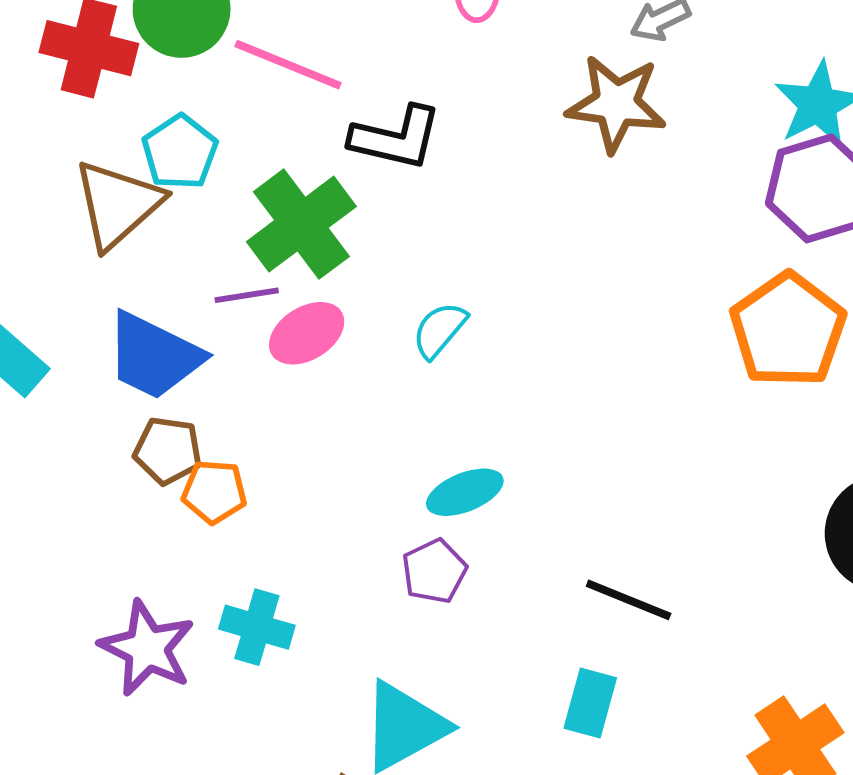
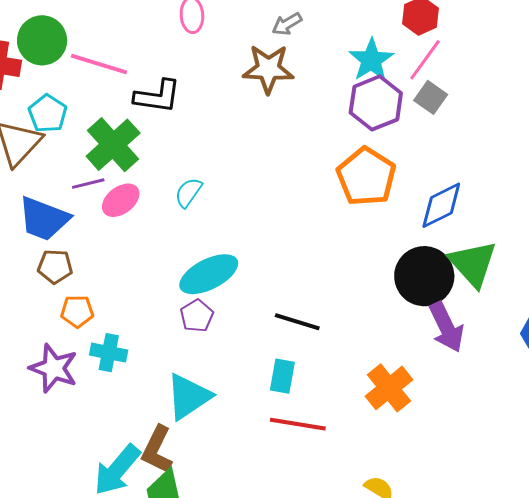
orange pentagon: (214, 492) -> (77, 311), moved
cyan ellipse: (465, 492) -> (209, 274), size x1.5

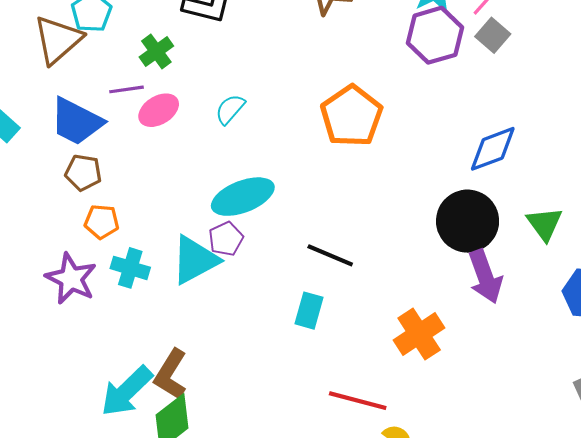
green cross: (113, 145) -> (156, 51), size x0.6
orange pentagon: (366, 177) -> (351, 116), moved
green triangle: (473, 264) -> (544, 224), moved, size x0.7
cyan triangle: (188, 397) -> (195, 260), moved
red line: (298, 424) -> (358, 401), moved

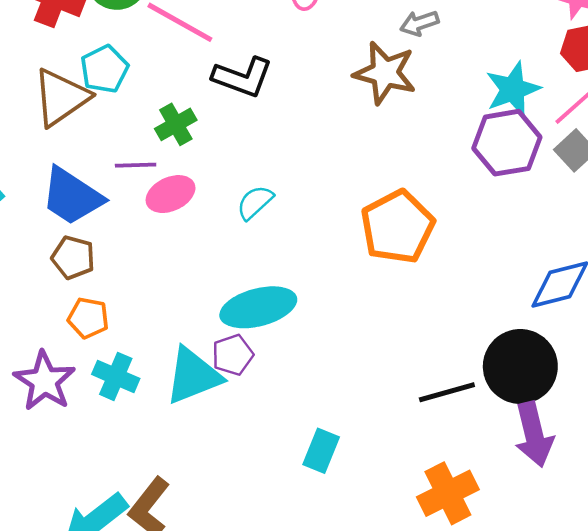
black line: (330, 255) -> (447, 392), moved, turned -45

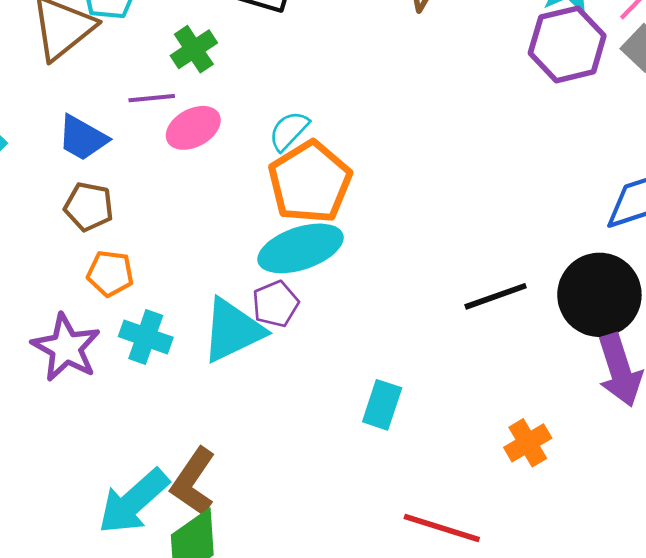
blue trapezoid: (72, 196) -> (83, 138), size x0.7
orange pentagon: (397, 227) -> (310, 182), moved
black line: (447, 392) -> (496, 296), moved
orange cross: (448, 493) -> (528, 443), size x0.7

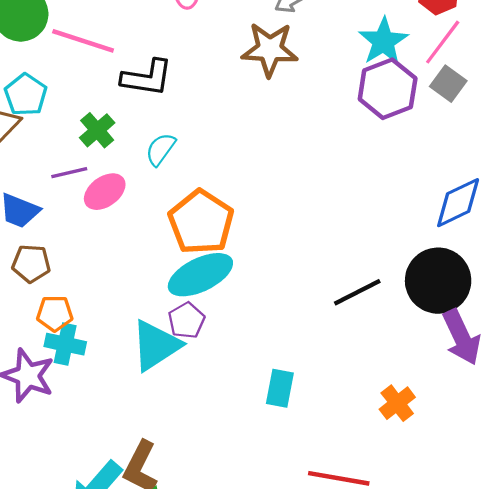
cyan semicircle: (289, 131) -> (160, 149), moved
cyan cross: (146, 337) -> (65, 344), moved

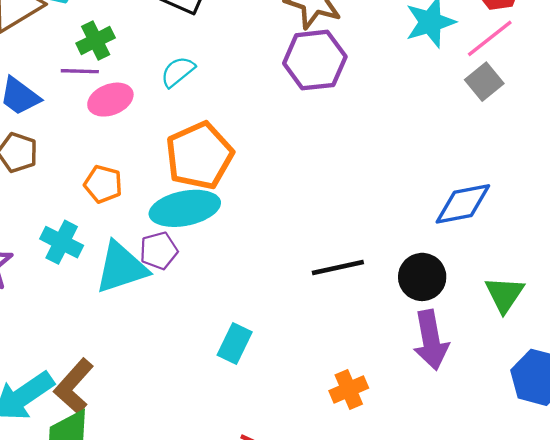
purple hexagon: (388, 89) -> (315, 60), moved
green cross: (97, 130) -> (96, 40), moved
black circle: (438, 281) -> (422, 277), size x0.7
orange pentagon: (55, 313) -> (103, 184), moved
cyan cross: (65, 344) -> (62, 242), moved

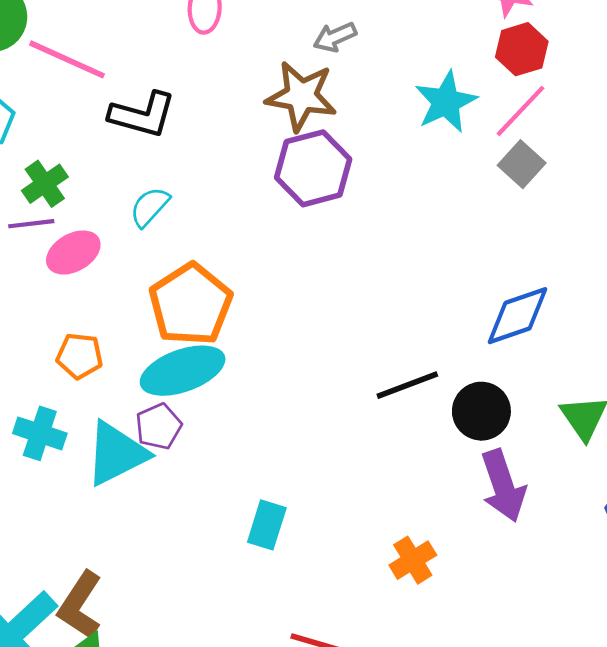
black line: (338, 267) -> (407, 385), moved

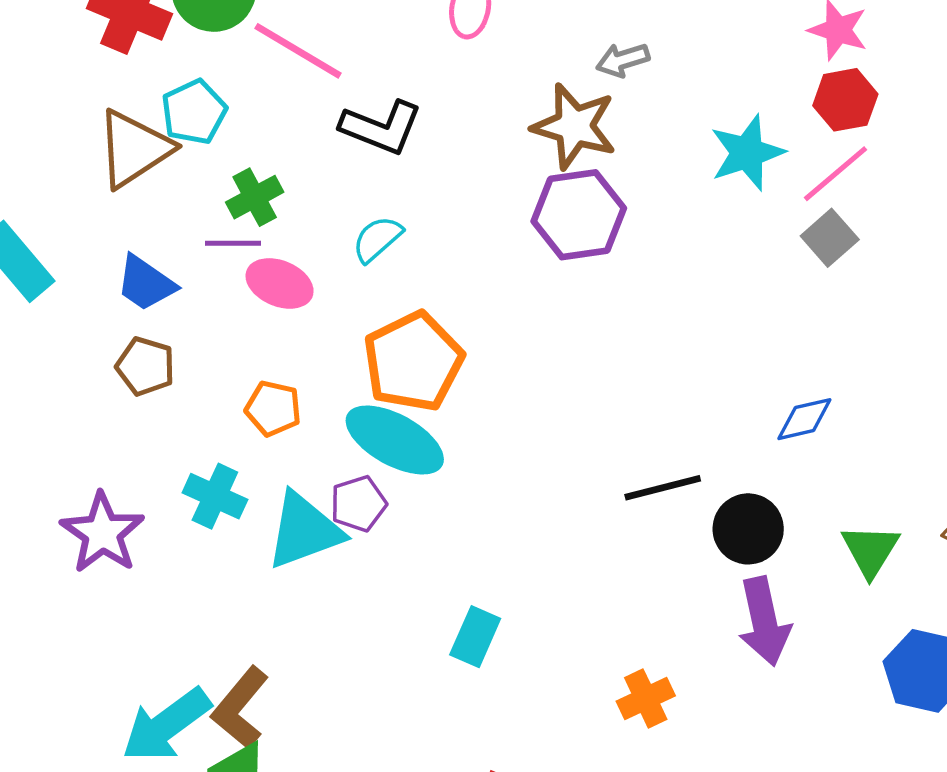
pink ellipse: (73, 252) -> (280, 283), turned 46
blue diamond: (518, 316) -> (804, 419), size x0.7
cyan ellipse: (183, 371) -> (395, 440), turned 42

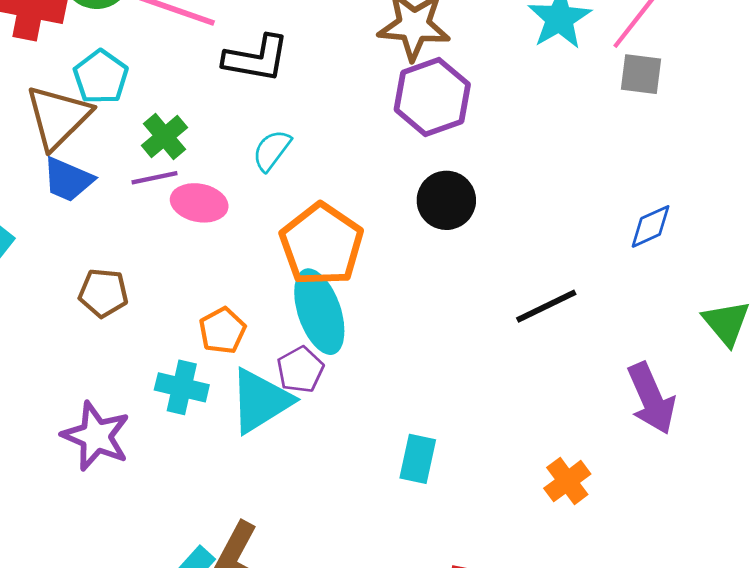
gray square: (830, 238) -> (641, 74), turned -30
blue trapezoid: (146, 283) -> (68, 180), moved
orange pentagon: (273, 408) -> (222, 331), moved, turned -30
cyan ellipse: (395, 440) -> (319, 312), turned 54
black circle: (748, 529) -> (446, 200), moved

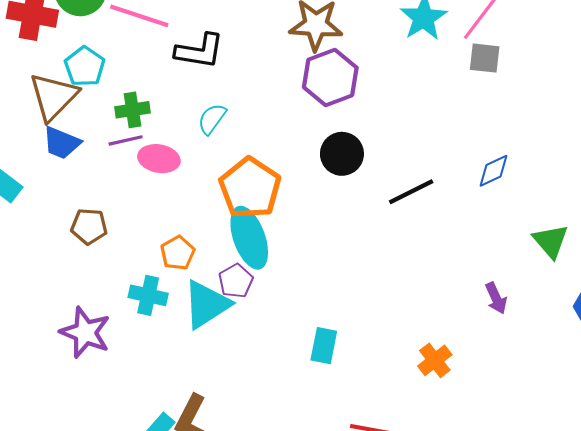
green cross: (164, 136) -> (132, 110), turned 32
black line: (546, 306) -> (411, 192), moved
purple arrow: (651, 398) -> (496, 298), size x0.6

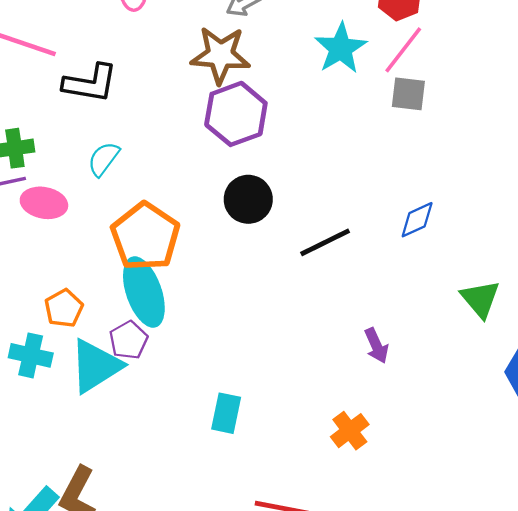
purple arrow: (496, 298) -> (376, 346), moved

